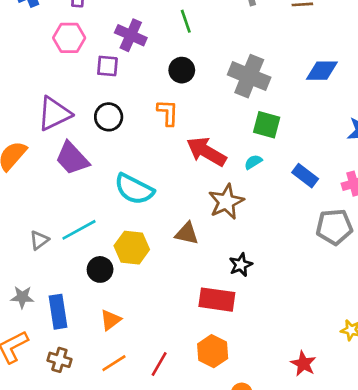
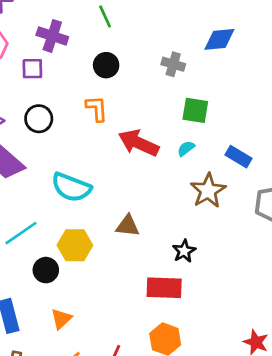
blue diamond: (322, 71) -> (219, 39), moved
gray cross: (249, 76) -> (173, 64), size x0.6
brown star: (226, 202) -> (208, 191), moved

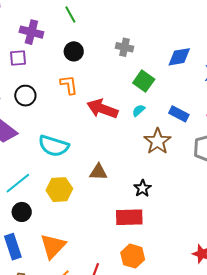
blue diamond: (219, 39) -> (179, 57), moved
green square: (195, 110) -> (144, 81), turned 30
black circle: (46, 270) -> (22, 212), moved
orange triangle: (61, 319) -> (53, 246), size x1.6

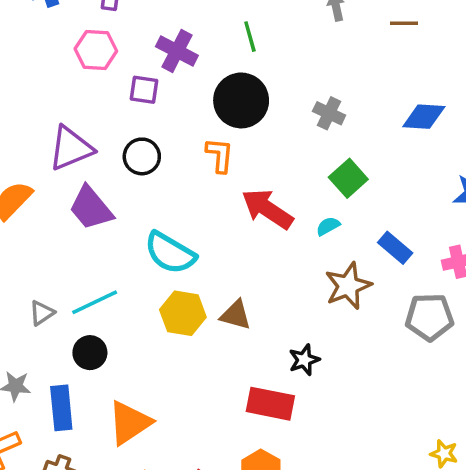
black circle: (74, 51) -> (241, 100), size x1.6
blue diamond: (179, 57) -> (424, 117), moved
yellow hexagon: (59, 190) -> (183, 313), moved

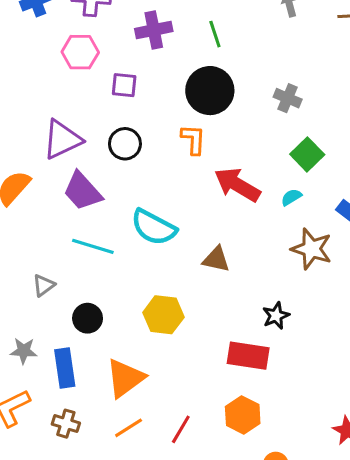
purple cross: (177, 51) -> (154, 30), moved, turned -36
brown star: (348, 286) -> (311, 249), turned -30
cyan line: (95, 302) -> (93, 246), moved, turned 45
yellow hexagon: (183, 313) -> (163, 315), moved
brown triangle: (236, 315) -> (216, 259), moved

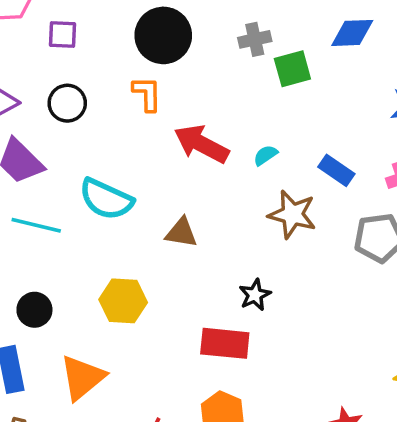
gray cross: (288, 98) -> (255, 39), turned -32
green square: (307, 154) -> (292, 69), moved, turned 32

